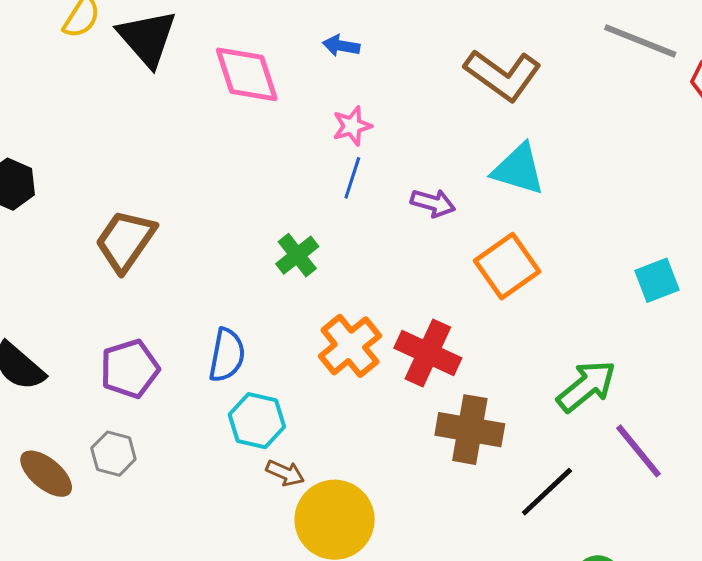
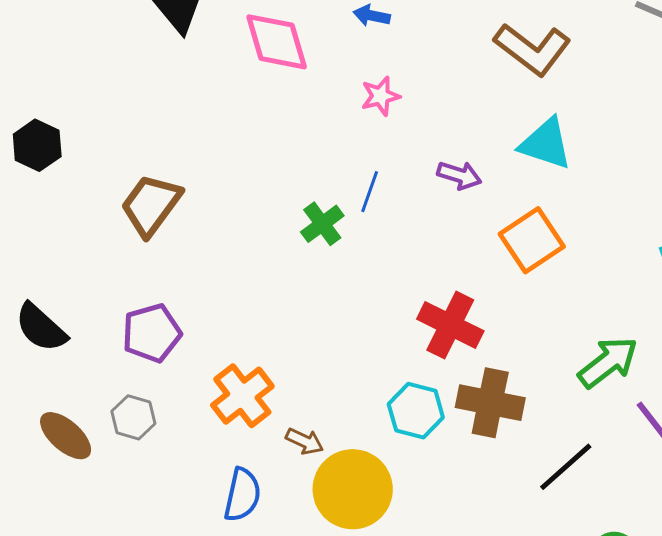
blue line: (352, 178) -> (370, 192), moved
orange cross: (350, 346) -> (242, 396), moved
blue semicircle: (227, 355) -> (242, 495), moved
cyan hexagon: (257, 421) -> (416, 411), moved

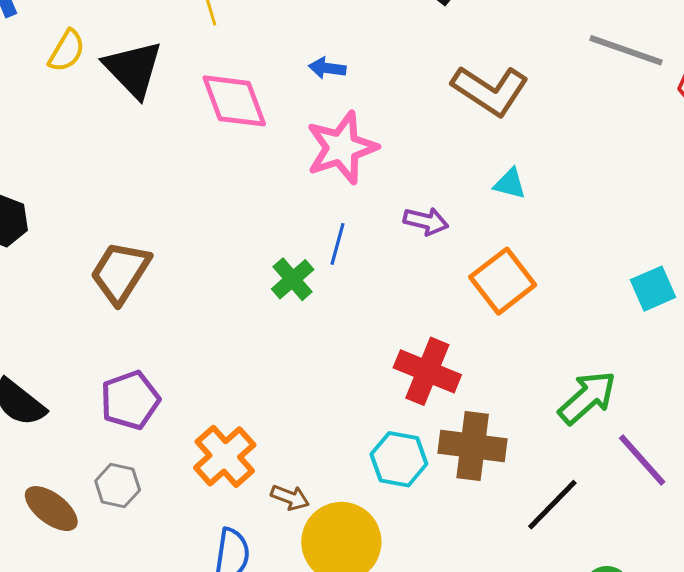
pink star: (380, 96) -> (342, 148), size x1.8
cyan triangle: (546, 144) -> (510, 184), size x0.6

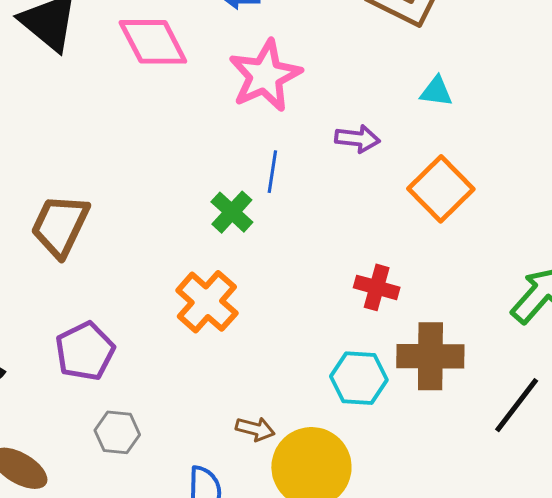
red cross: (427, 371) -> (377, 287), size x0.7
orange cross: (225, 456) -> (207, 302), moved
gray hexagon: (118, 486) -> (117, 432), moved

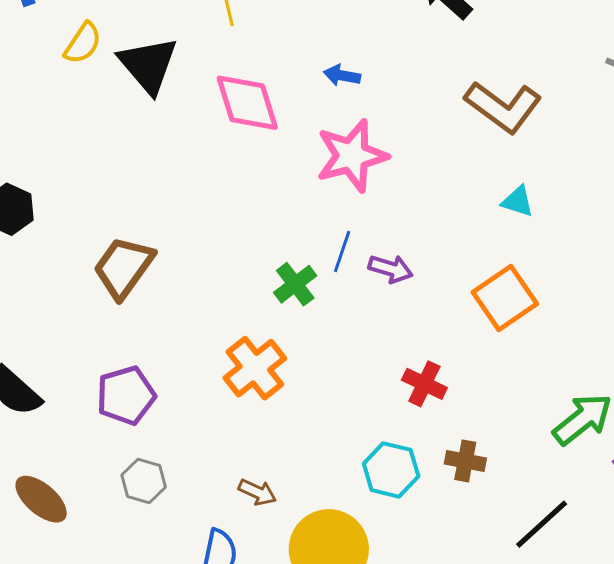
purple arrow: (357, 139) -> (391, 269), moved
brown cross: (430, 356) -> (465, 461), size x0.6
brown arrow: (255, 429) -> (257, 492), moved

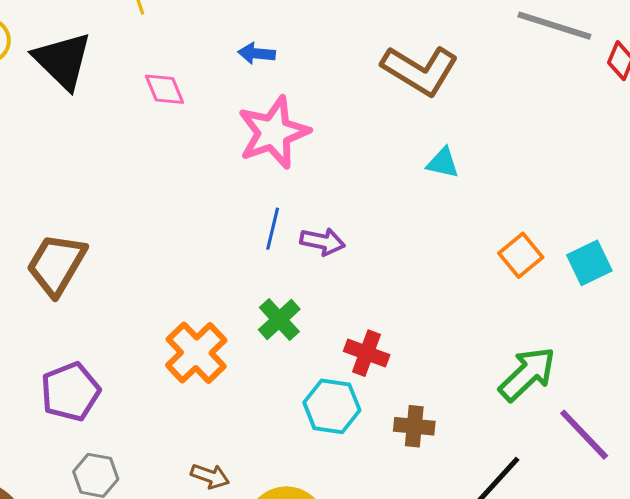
pink diamond: (247, 103) -> (165, 89), size x0.6
green cross: (295, 284) -> (279, 319), moved
orange square: (505, 298) -> (521, 255), moved, size x0.7
cyan hexagon: (391, 470) -> (332, 406), moved

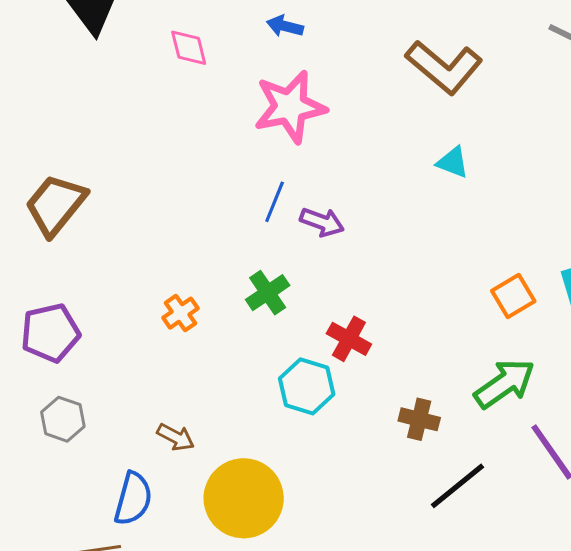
orange square: (521, 255) -> (513, 296), moved
orange cross: (196, 353) -> (181, 313), size x0.6
brown cross: (414, 426) -> (419, 419), moved

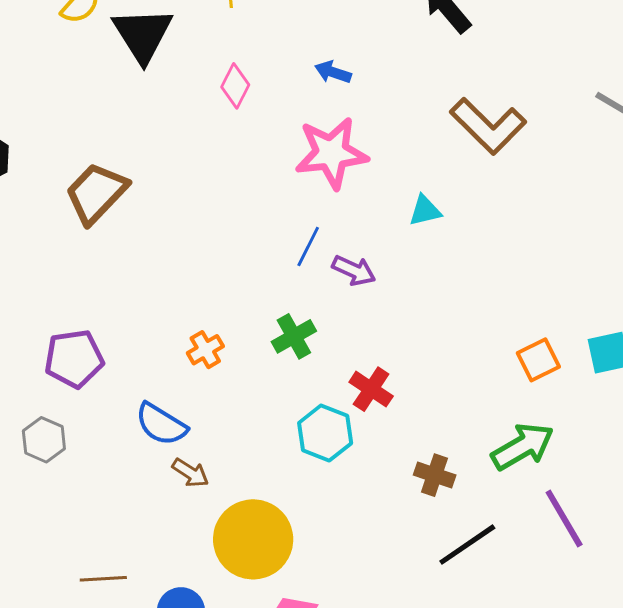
pink diamond: (189, 48) -> (235, 86), turned 36
cyan triangle: (453, 162) -> (425, 211), moved, turned -39
brown trapezoid: (55, 205) -> (96, 193), moved
gray hexagon: (63, 419) -> (44, 440), moved
blue semicircle: (133, 499) -> (161, 424), moved, turned 102

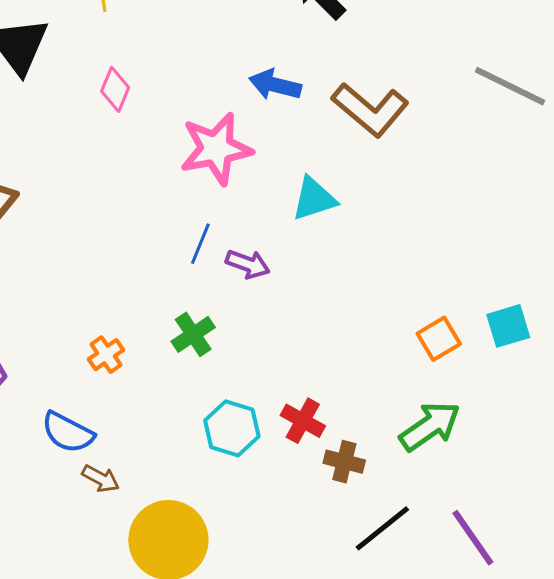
blue arrow: (333, 72) -> (275, 85), moved, size x1.4
cyan triangle: (425, 211) -> (314, 199), size x1.4
red cross: (371, 389) -> (303, 421), moved
purple line: (564, 518) -> (473, 538), moved

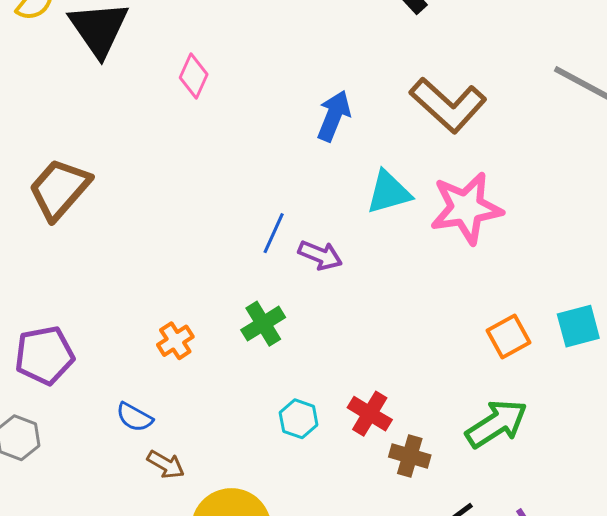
blue arrow: (275, 85) -> (334, 116), moved, turned 96
pink star: (216, 149) -> (466, 208), moved
cyan hexagon: (232, 428) -> (299, 419), size x0.7
blue semicircle: (68, 432) -> (134, 417), size x0.7

